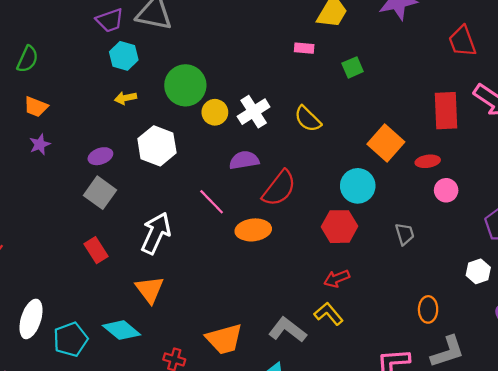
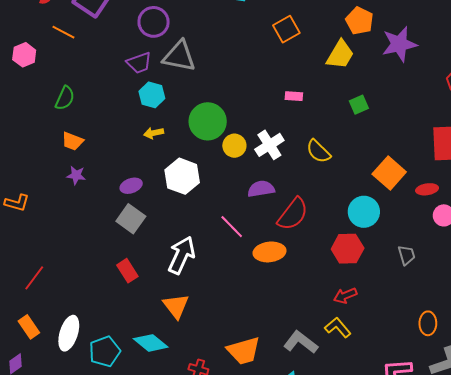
pink rectangle: (304, 48) -> (294, 96), moved
purple star: (40, 144) -> (76, 175), turned 30

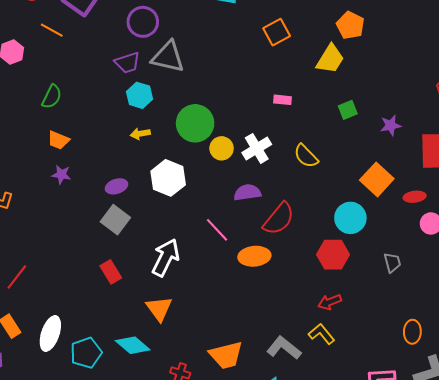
purple star: (399, 44) -> (391, 125), moved, size x0.6

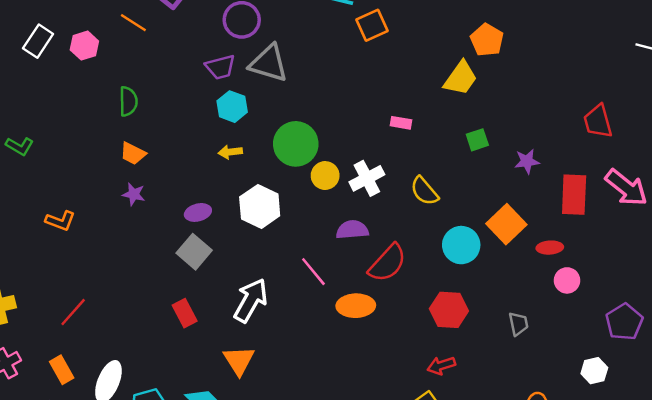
orange square: (277, 32) -> (372, 25), moved
green semicircle: (52, 97) -> (128, 101), turned -30
cyan circle: (350, 218) -> (461, 245), moved

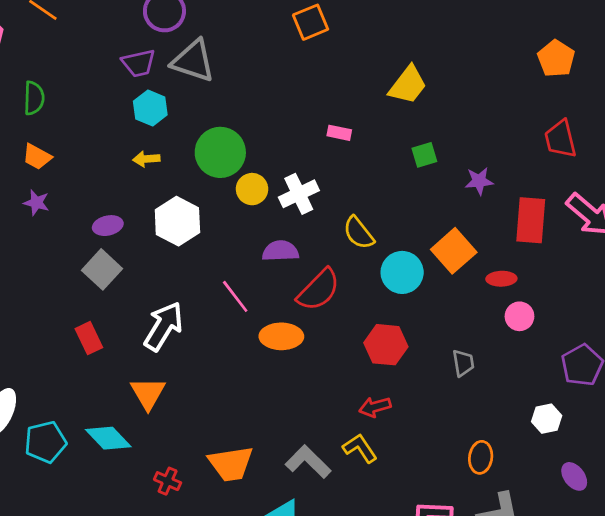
orange pentagon: (487, 40) -> (556, 59), moved
yellow semicircle: (424, 191) -> (359, 233), moved

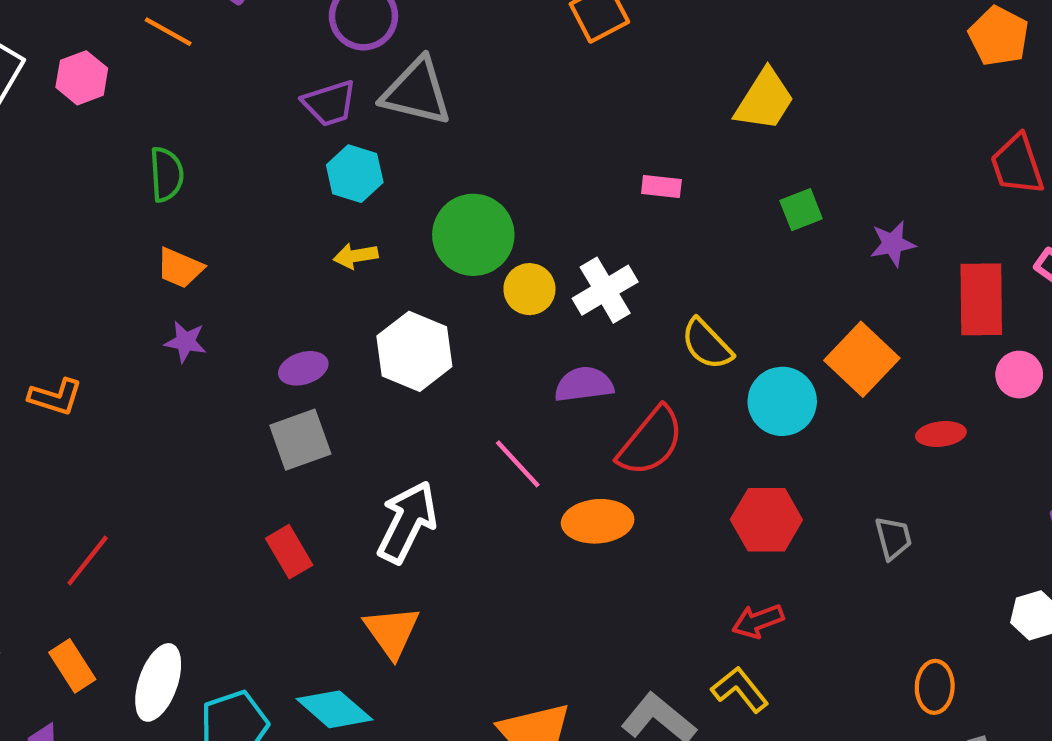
gray square: (102, 269) -> (300, 440), turned 33
red ellipse: (501, 279) -> (941, 434), moved
pink circle: (519, 316) -> (1019, 375), moved

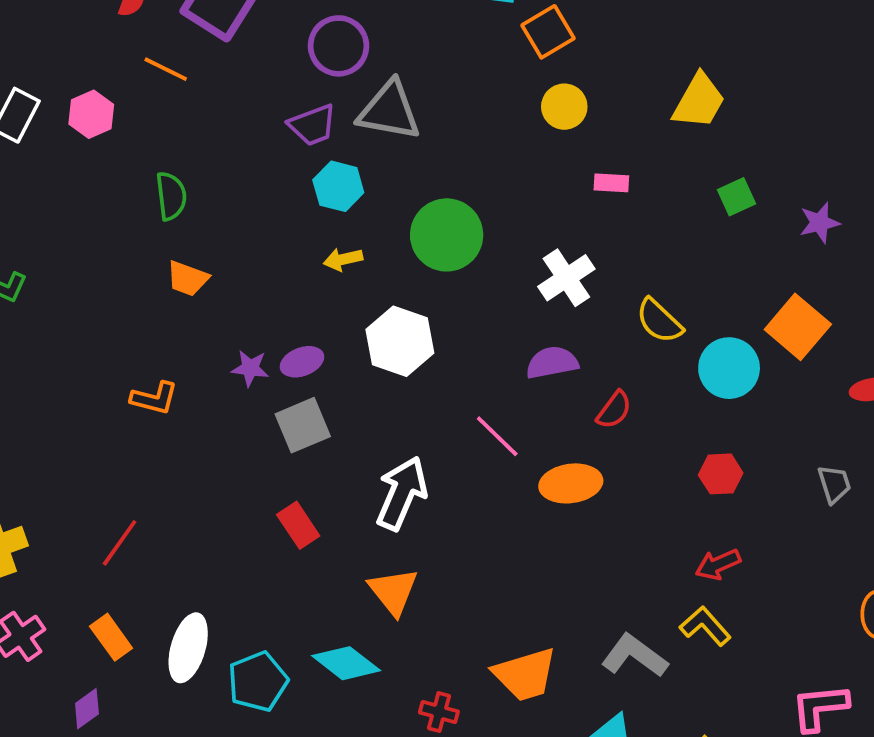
yellow circle: (529, 289) -> (564, 107), moved
purple star: (185, 342) -> (250, 368), moved
orange L-shape: (55, 397) -> (154, 398), moved
red semicircle: (651, 441) -> (614, 410), size x0.6
red hexagon: (766, 520) -> (721, 474), size x0.7

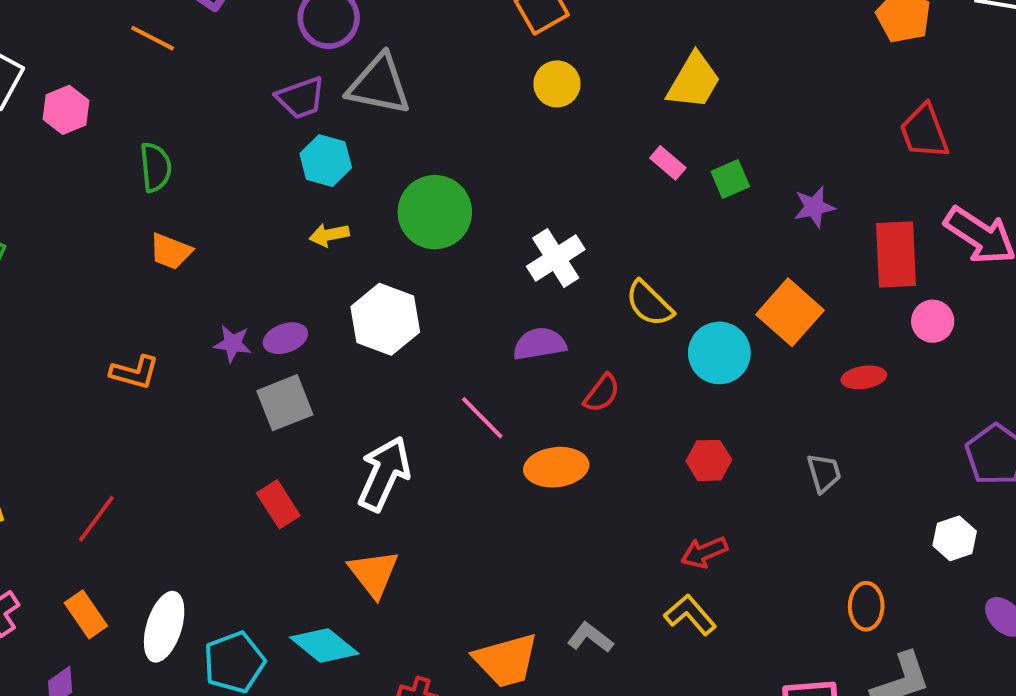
pink hexagon: (91, 114) -> (66, 110), moved
pink rectangle: (611, 183) -> (668, 163), moved, turned 36
gray L-shape: (634, 656) -> (590, 638), moved, size x0.7

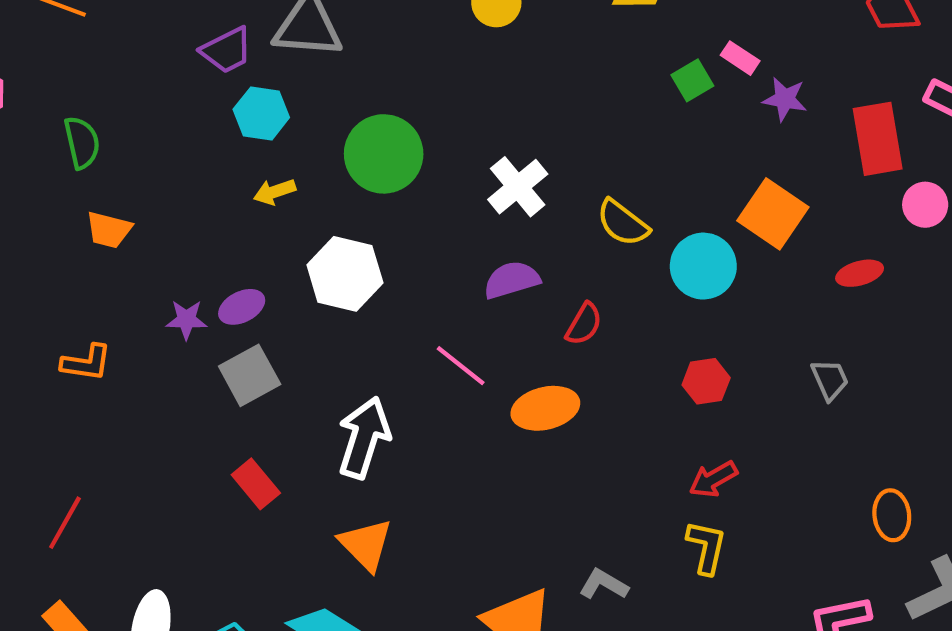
pink rectangle: (668, 163) -> (740, 58), moved
purple star: (814, 207) -> (785, 99), turned 30
yellow L-shape: (690, 615) -> (706, 547), turned 60

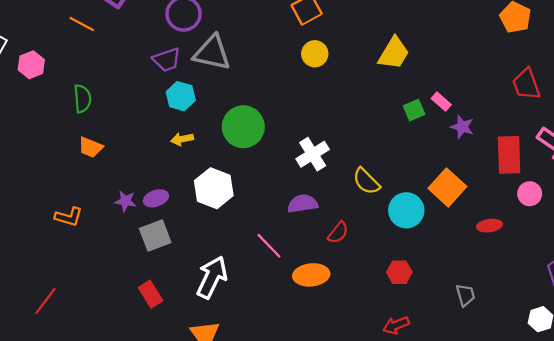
gray trapezoid: (830, 380) -> (465, 295), moved

